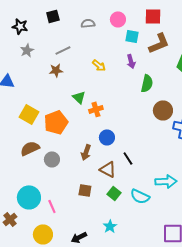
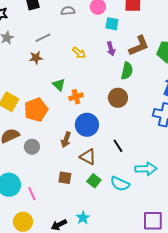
brown L-shape: (159, 43) -> (139, 46), moved
brown circle: (163, 110) -> (118, 98), moved
blue circle: (107, 137) -> (87, 125), size x1.5
black line: (128, 158) -> (118, 146), moved
cyan star: (110, 226) -> (83, 218), moved

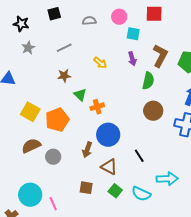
brown L-shape: (139, 46) -> (160, 56), turned -40
brown star: (36, 58) -> (64, 76), moved
brown circle: (118, 98) -> (153, 111), moved

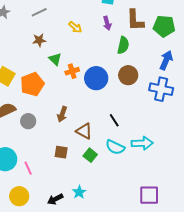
brown L-shape: (160, 56) -> (135, 20), turned 150
blue circle: (108, 135) -> (96, 78), moved
cyan semicircle: (141, 194) -> (115, 147), moved

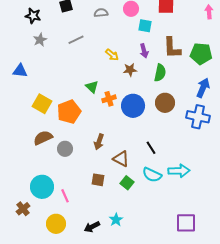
brown star: (39, 40) -> (130, 70), moved

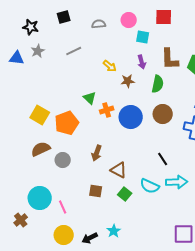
blue triangle: (20, 71) -> (17, 58), moved
black line: (151, 148) -> (163, 159), moved
yellow circle: (56, 224) -> (64, 235), moved

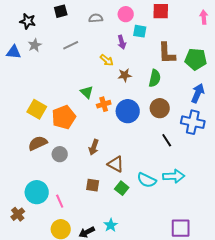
purple arrow: (142, 62) -> (122, 42), moved
black line: (163, 159) -> (167, 140), moved

